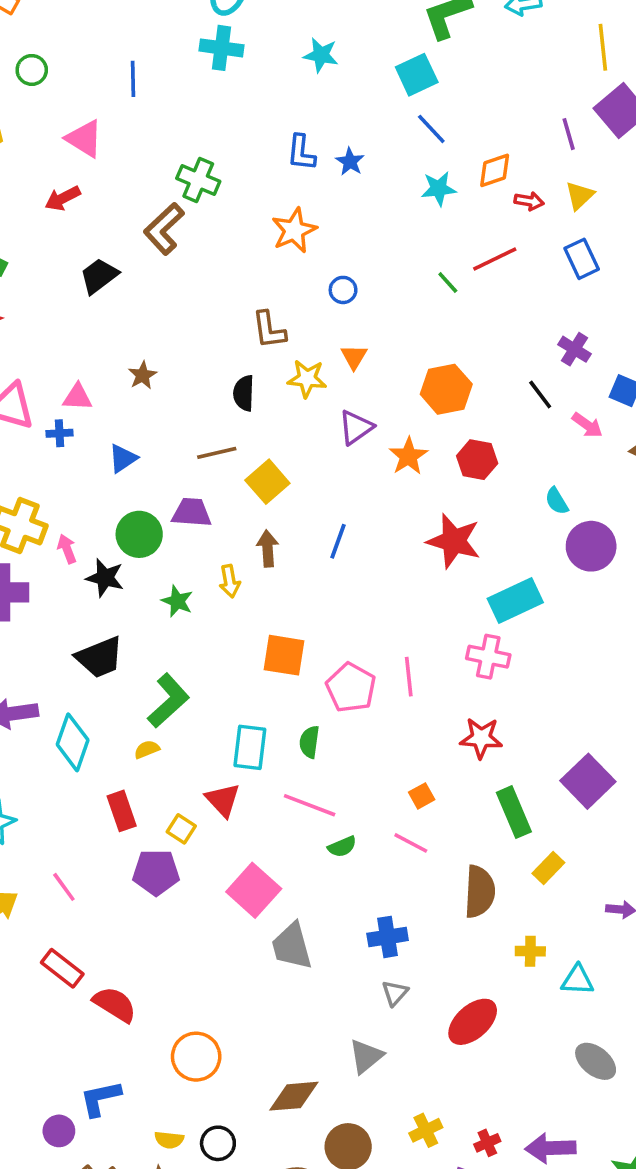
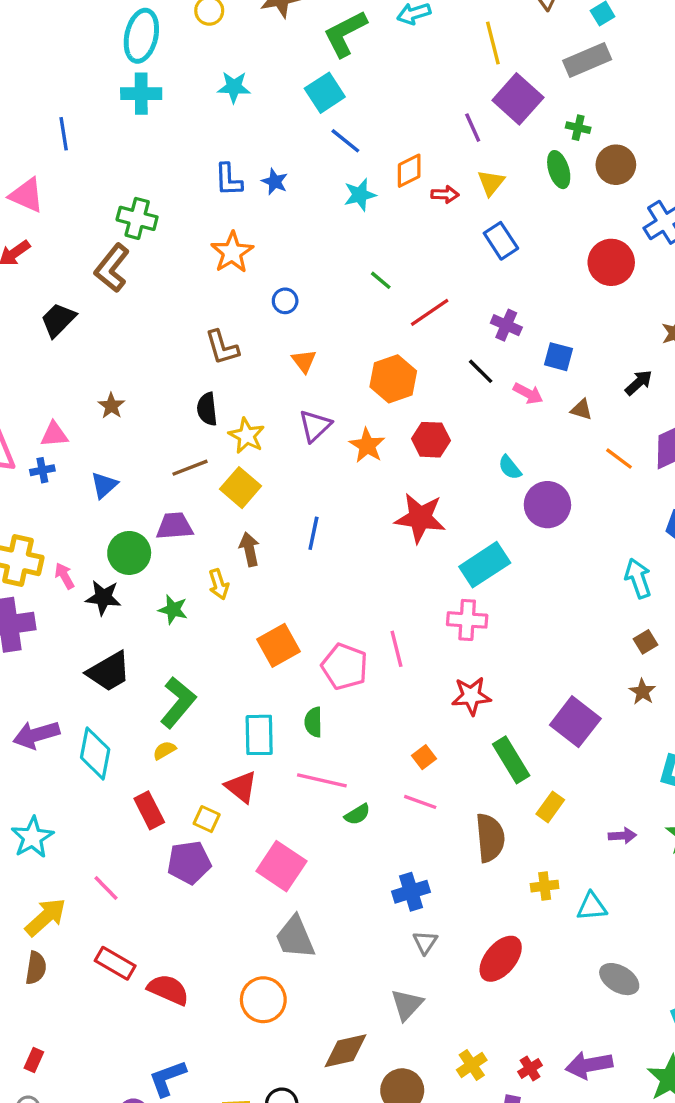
red line: (495, 259) -> (430, 312), moved
yellow star: (307, 379) -> (247, 436), moved, turned 30
orange square: (284, 655) -> (279, 645), turned -30
gray trapezoid: (292, 946) -> (295, 937), moved
orange circle: (196, 1057) -> (263, 1000), moved

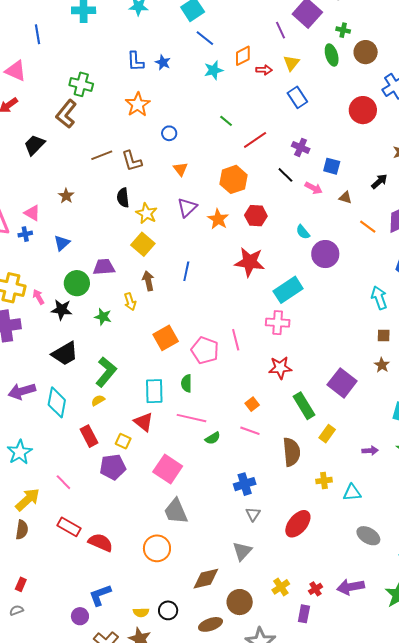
pink triangle: (54, 434) -> (32, 213), turned 36
brown line: (190, 468) -> (102, 155), moved
brown square: (645, 642) -> (384, 335), turned 32

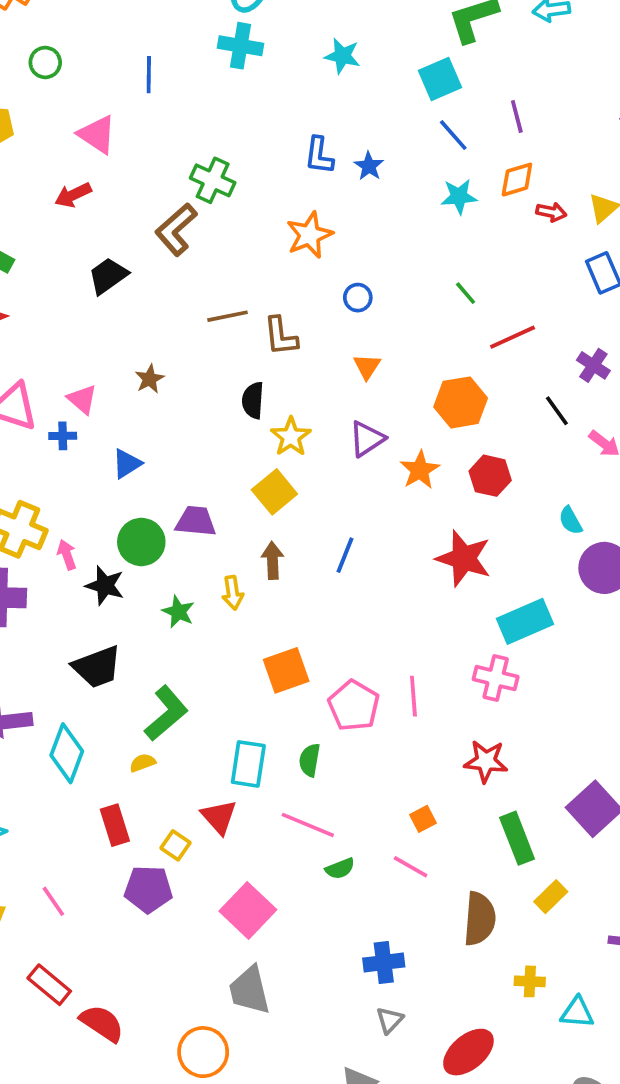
purple line: (280, 30) -> (517, 116), moved

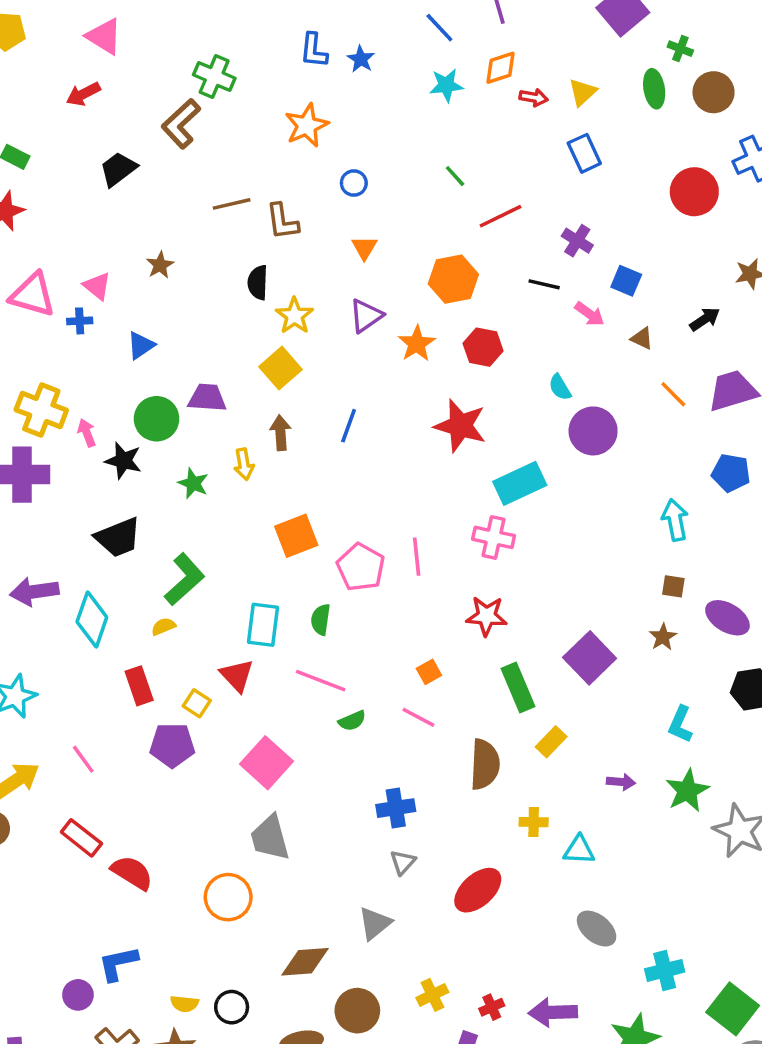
black line: (557, 411) -> (544, 284), turned -40

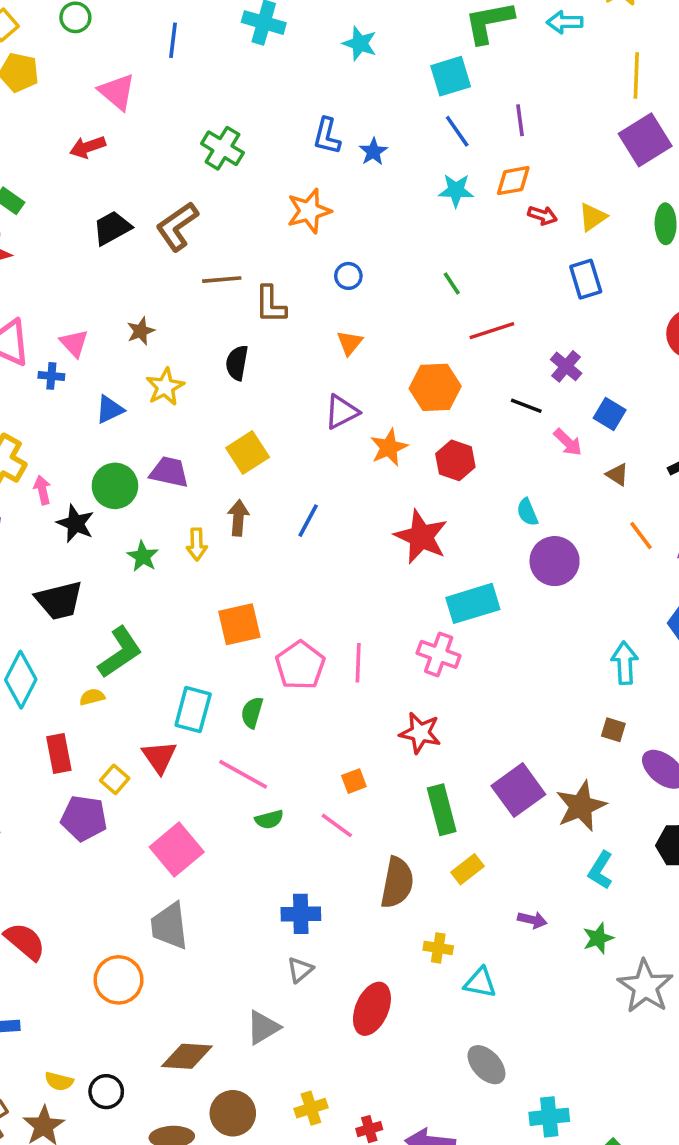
brown L-shape: (181, 124) -> (177, 226), moved
yellow star: (294, 316) -> (165, 387), moved
brown star: (663, 637) -> (581, 806), moved, size x1.8
green star: (687, 791) -> (598, 938), size x0.7
red ellipse: (478, 890) -> (372, 1009), turned -33

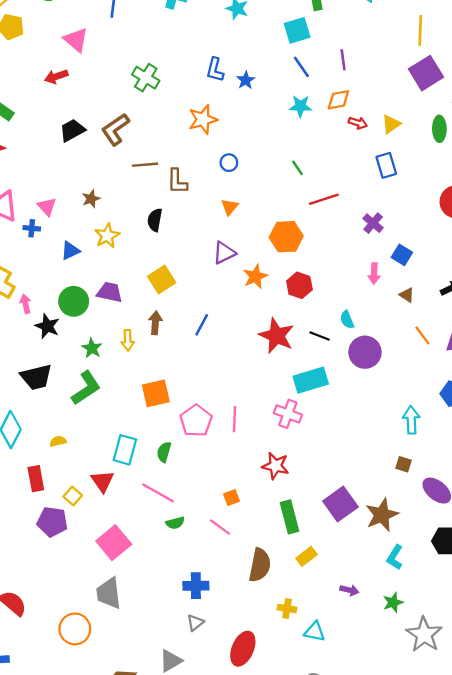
black line: (526, 406) -> (320, 336), moved
pink arrow: (568, 442) -> (374, 273), turned 48
green L-shape: (120, 652) -> (86, 388), moved

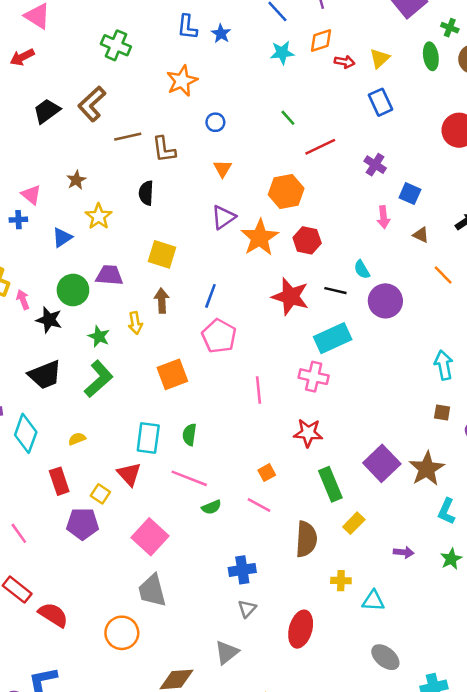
orange star: (255, 276) -> (260, 238), size x1.4
yellow square: (162, 280) -> (162, 254), turned -32
pink pentagon: (196, 421) -> (219, 336), moved

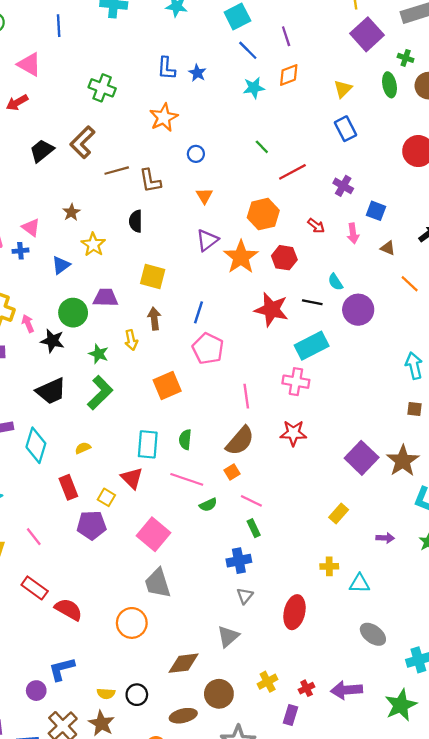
red arrow: (345, 62) -> (316, 226), moved, turned 30
orange square: (267, 473) -> (232, 472), moved
green rectangle: (330, 484) -> (254, 528), moved, size x0.6
brown semicircle: (306, 539) -> (240, 441), moved, turned 40

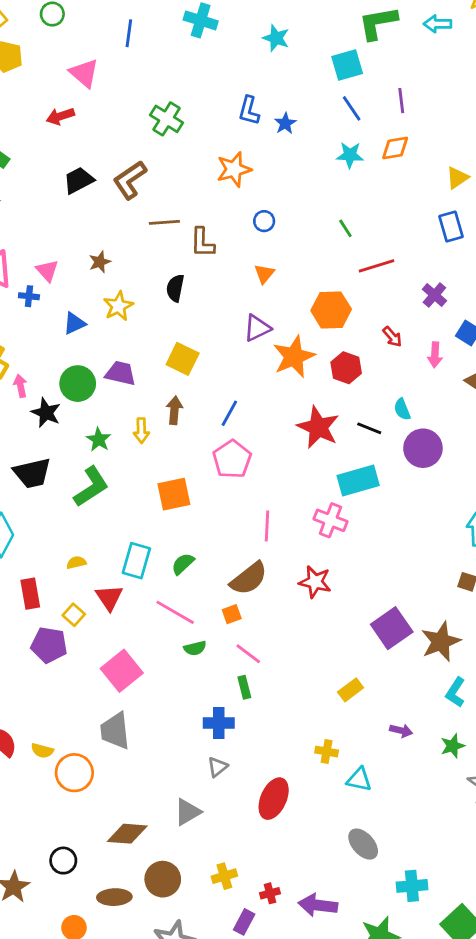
green semicircle: (185, 440) -> (183, 564), turned 30
yellow semicircle: (83, 448) -> (76, 563), moved
yellow semicircle: (106, 694) -> (42, 751), moved

